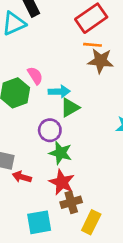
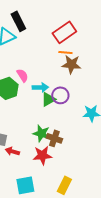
purple circle: (50, 130) -> (60, 95), moved
red star: (62, 182) -> (42, 155), turned -30
brown cross: (71, 202) -> (54, 138), moved, turned 35

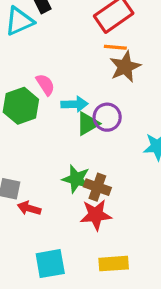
brown star: (71, 64) -> (125, 67), turned -30
red star: (42, 155) -> (96, 215), moved
yellow rectangle: (64, 185) -> (114, 264), turned 60

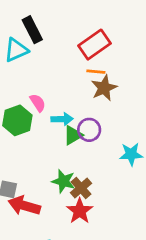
brown cross: (97, 187) -> (81, 188), turned 30
red arrow: (29, 208) -> (24, 206), size x1.6
red star: (96, 215) -> (80, 211), turned -30

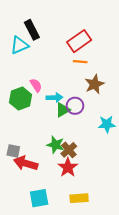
brown star: (104, 88) -> (94, 84), moved

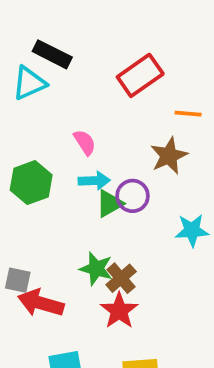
black rectangle: (32, 30) -> (52, 54), turned -36
orange line: (80, 62) -> (188, 114), moved
pink semicircle: (36, 85) -> (85, 142), moved

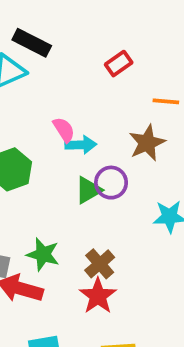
red rectangle: (140, 75) -> (119, 64), size x0.6
cyan arrow: (94, 181) -> (81, 145), moved
green star: (96, 269) -> (43, 254), moved

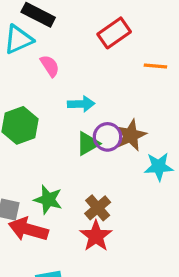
red rectangle: (119, 64) -> (114, 33), size x1.4
pink semicircle: (64, 130) -> (50, 66), moved
brown star: (147, 143) -> (131, 135), moved

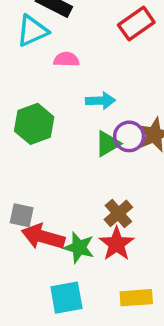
pink semicircle: (50, 66) -> (66, 59), turned -55
green star: (48, 200) -> (79, 247), moved

